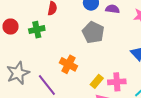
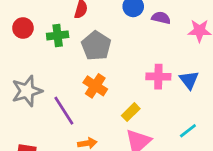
gray pentagon: (93, 32) -> (96, 46), moved
pink cross: (117, 82) -> (158, 77), moved

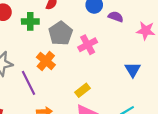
pink cross: (158, 77) -> (88, 45), moved, turned -36
orange cross: (95, 86) -> (46, 61), moved

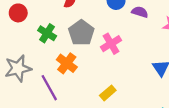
green cross: (30, 21) -> (47, 33), moved, turned 35

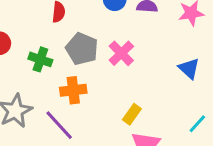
orange cross: (67, 63) -> (73, 90), turned -30

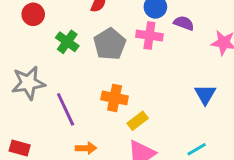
pink cross: (121, 53) -> (149, 35), moved, turned 35
orange cross: (73, 90) -> (115, 98), moved

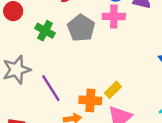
orange cross: (115, 98) -> (90, 100), moved

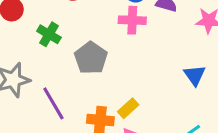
gray pentagon: (81, 28) -> (91, 58), moved

